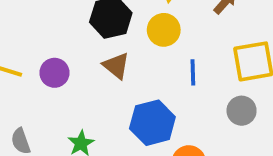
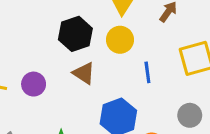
gray circle: (242, 111) -> (190, 115), moved

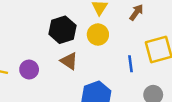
blue line: (147, 72) -> (131, 64), moved

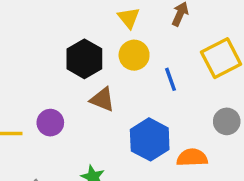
blue line: (131, 64) -> (170, 79), moved

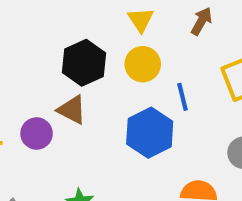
brown triangle: (102, 100) -> (72, 110), moved
blue hexagon: (150, 139) -> (150, 133), moved

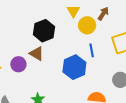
yellow circle: (143, 64) -> (87, 25), moved

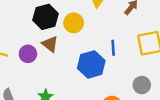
yellow circle: (87, 25) -> (74, 23), moved
black hexagon: (44, 31) -> (46, 17), moved

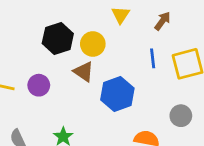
brown triangle: (50, 44) -> (84, 72), moved
blue line: (113, 48) -> (153, 58), moved

